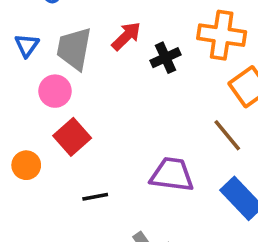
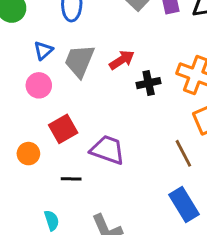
pink circle: (55, 91) -> (39, 85), moved
orange circle: (26, 165) -> (28, 154), moved
purple trapezoid: (172, 175) -> (107, 150), moved

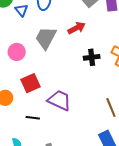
blue triangle: (43, 50) -> (21, 10), moved, turned -32
red arrow: (122, 60) -> (77, 28), moved

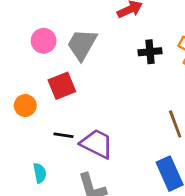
gray trapezoid: (46, 38) -> (82, 44), moved
purple trapezoid: (59, 100) -> (97, 144), moved

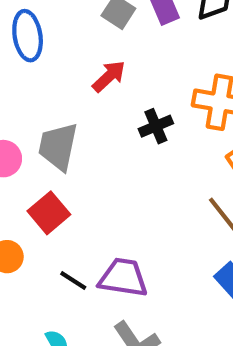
black line: (64, 135) -> (73, 281), turned 42

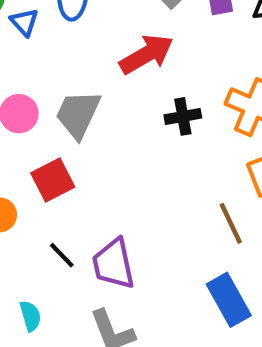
red arrow: (109, 76) -> (146, 54), size x1.4
purple trapezoid: (123, 278) -> (114, 264), turned -124

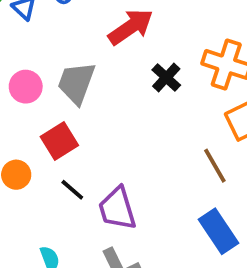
black cross: (183, 116) -> (166, 77), turned -32
black line: (62, 255) -> (72, 190), moved

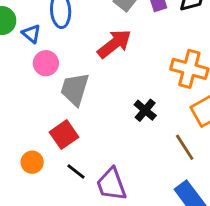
black cross: (166, 77) -> (145, 110), moved
pink circle: (26, 87) -> (46, 63), moved

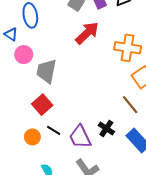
red arrow: (114, 44) -> (87, 33), moved
black cross: (145, 110) -> (106, 129), moved
orange circle: (32, 162) -> (32, 137), moved

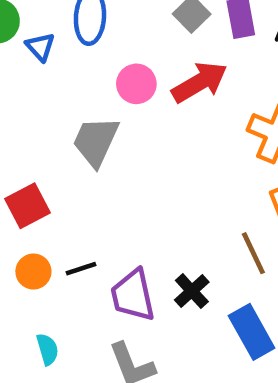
pink circle: (24, 55) -> (136, 84), moved
red square: (42, 105) -> (27, 206), moved
black line: (54, 130) -> (81, 269), turned -64

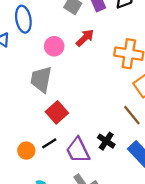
red arrow: (200, 82) -> (85, 38), size x0.7
red square: (27, 206) -> (57, 112), moved

